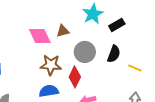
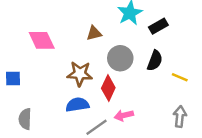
pink diamond: (40, 36) -> (42, 40), moved

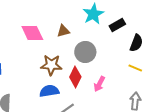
pink diamond: (42, 40) -> (32, 33), moved
black semicircle: (155, 61) -> (136, 43), moved
pink arrow: (124, 115) -> (99, 84), moved, turned -49

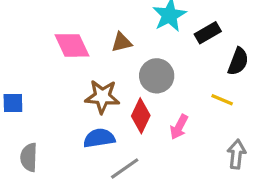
yellow line: (135, 68) -> (222, 100), moved

